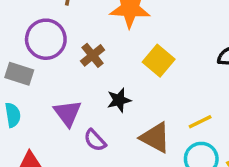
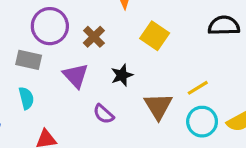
purple triangle: (68, 113) -> (76, 76), moved
brown triangle: (155, 138) -> (158, 106), turned 36

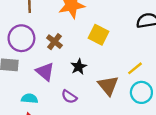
cyan semicircle: (26, 98) -> (29, 98), moved, turned -63

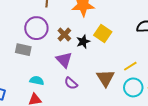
black star: (79, 67) -> (83, 42), moved
purple triangle: (45, 72) -> (64, 60), moved

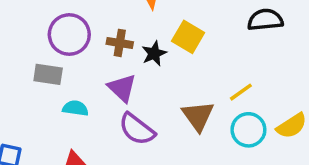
brown cross: (64, 35) -> (120, 43), turned -32
cyan semicircle: (37, 81) -> (75, 108), moved
purple semicircle: (71, 83) -> (137, 129), size x1.5

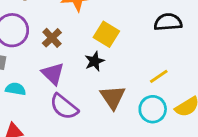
brown cross: (120, 43) -> (52, 38), turned 36
black star: (154, 53) -> (95, 61), moved
yellow line: (241, 92) -> (159, 76), moved

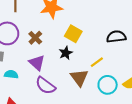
black semicircle: (168, 22) -> (116, 37), moved
yellow line: (159, 76) -> (97, 62), moved

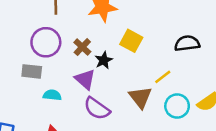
black star: (66, 53) -> (104, 60), moved

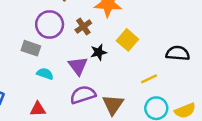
brown cross: (82, 47) -> (83, 26), moved
brown triangle: (140, 97) -> (113, 105), moved
purple semicircle: (97, 108) -> (83, 95), turned 115

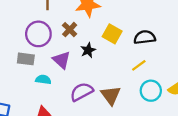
black semicircle: (178, 53) -> (145, 37), moved
purple triangle: (78, 66) -> (62, 60), moved

